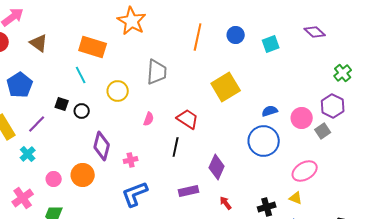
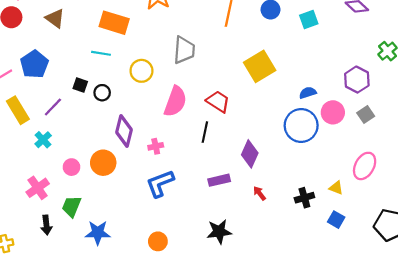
cyan line: (81, 75) -> (101, 53), turned -54
purple hexagon: (333, 106) -> (357, 80), moved
pink circle: (302, 118) -> (333, 112), moved
pink semicircle: (149, 119) -> (175, 101), size x2.0
pink ellipse: (305, 171) -> (365, 166), moved, turned -30

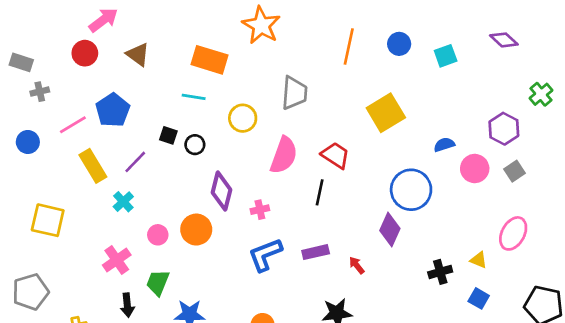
blue circle: (301, 125) -> (411, 190), moved
purple diamond: (250, 154) -> (390, 230), moved
purple rectangle: (219, 180) -> (316, 252), moved
red arrow: (260, 193) -> (357, 265), moved

